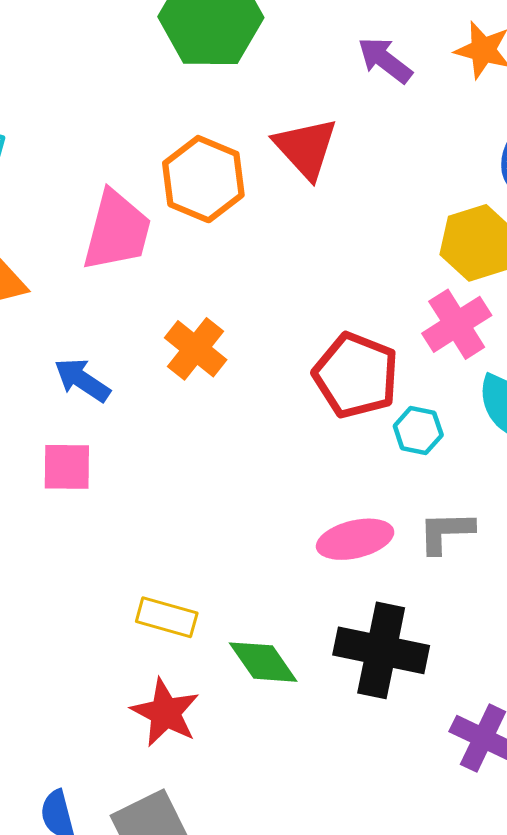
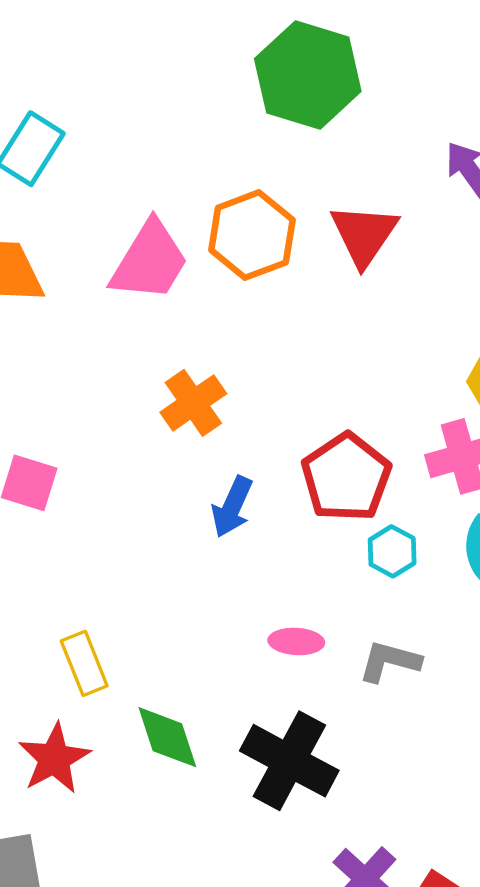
blue arrow: (82, 380) -> (232, 507), moved, turned -116
pink ellipse: (355, 539) -> (296, 641), size x0.7
yellow rectangle: (167, 617) -> (84, 663), turned 36

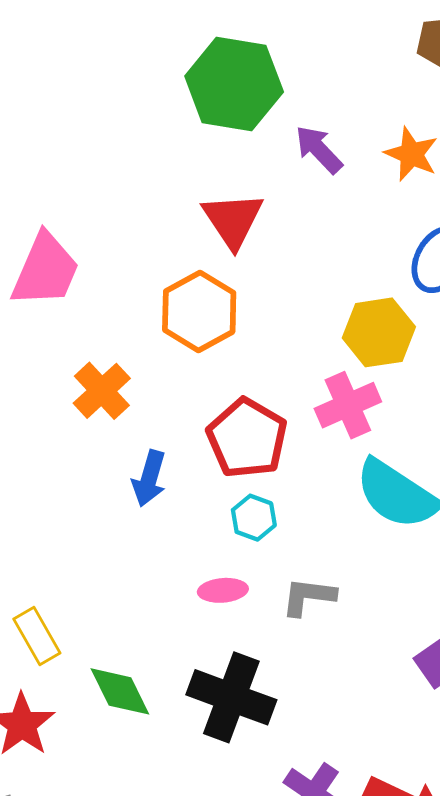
green hexagon: (308, 75) -> (234, 84), moved
orange hexagon: (252, 235) -> (199, 311), moved
cyan hexagon: (392, 551) -> (254, 518), moved

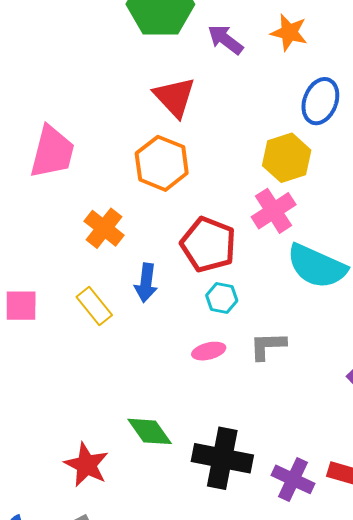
yellow rectangle: (37, 636) -> (94, 306), moved
black cross: (231, 697) -> (222, 458), moved

